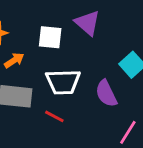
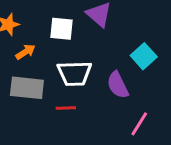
red line: (54, 116) -> (66, 108), turned -30

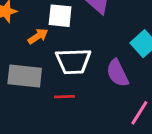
orange arrow: (25, 52) -> (38, 36), moved

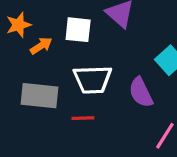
orange arrow: (38, 36) -> (41, 46), moved

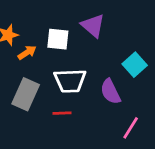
gray rectangle: (39, 96) -> (26, 94), turned -72

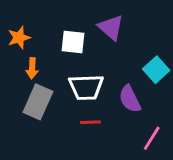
orange arrow: (27, 53) -> (32, 68), moved, turned 126
red line: (62, 113) -> (90, 122), moved

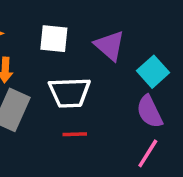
purple triangle: (111, 27) -> (110, 46), moved
purple semicircle: (130, 99) -> (150, 112), moved

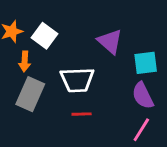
white square: (54, 39) -> (45, 36), moved, turned 30
cyan square: (153, 72) -> (146, 63), turned 35

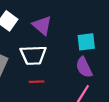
purple triangle: (110, 41) -> (42, 25), moved

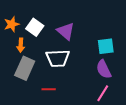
red line: (37, 82) -> (49, 89), moved

